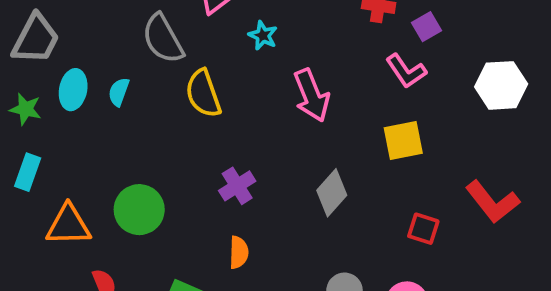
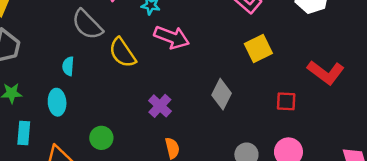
cyan ellipse: (73, 90) -> (57, 102), moved
pink arrow: (312, 95) -> (172, 37), moved, turned -32
green circle: (139, 210) -> (101, 138), size x0.7

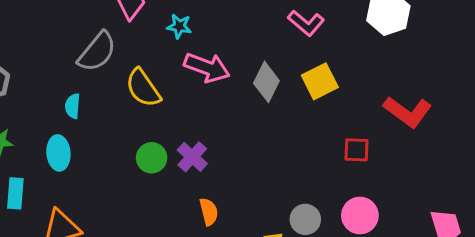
gray semicircle: (87, 25) -> (97, 52), turned -96
gray diamond: (222, 94) -> (266, 82), moved
green circle: (101, 138) -> (152, 158), moved

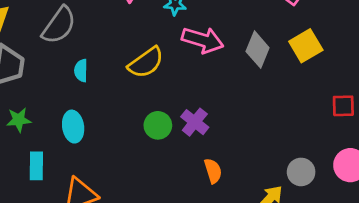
gray semicircle: (97, 52) -> (59, 25), moved
yellow semicircle: (143, 88) -> (146, 63), turned -87
cyan semicircle: (73, 106) -> (81, 71), moved

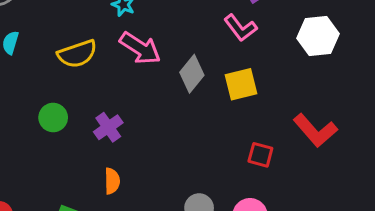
green circle: (158, 125) -> (53, 118), moved

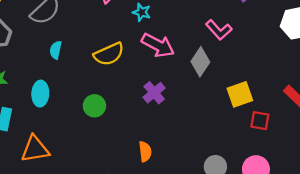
pink L-shape: (240, 28) -> (219, 30), moved
yellow square: (241, 84) -> (240, 94), moved
purple cross: (108, 127) -> (154, 93), moved

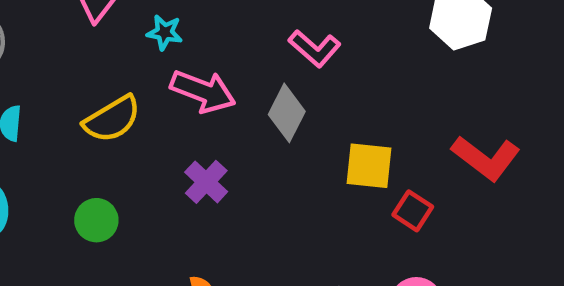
yellow square: (240, 94) -> (369, 166), turned 32
red square: (260, 121) -> (413, 211), turned 30

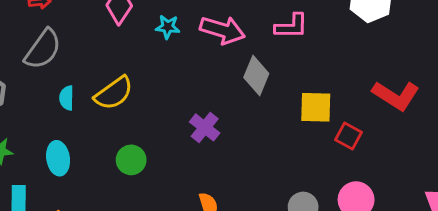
pink L-shape: (315, 48) -> (291, 26), moved, turned -36
pink arrow: (203, 91) -> (222, 30), moved
yellow semicircle: (112, 119) -> (114, 93), moved

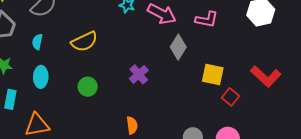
cyan semicircle: (67, 98) -> (37, 42), moved

